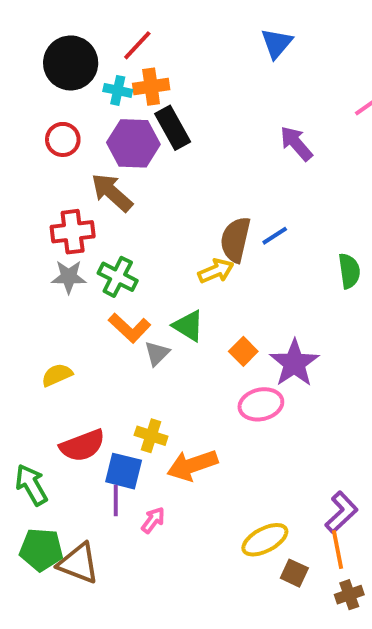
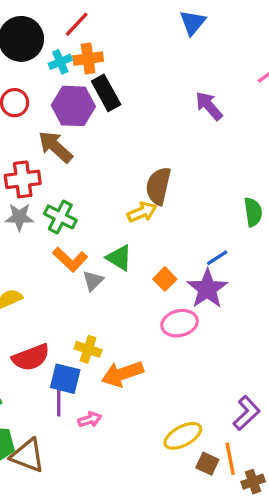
cyan cross: (118, 90) -> (60, 62), turned -35
blue line: (275, 236) -> (217, 258), moved
pink arrow: (153, 520) -> (90, 420), turned 35
orange line: (337, 550) -> (230, 459), moved

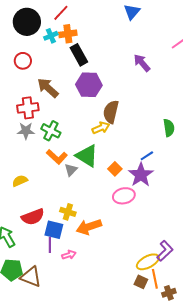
purple hexagon: (73, 106) -> (89, 85), moved
green triangle: (119, 258) -> (87, 156), size x1.4
yellow ellipse: (183, 436) -> (148, 262), moved

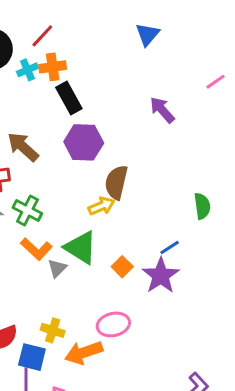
pink ellipse: (124, 196) -> (113, 324), moved

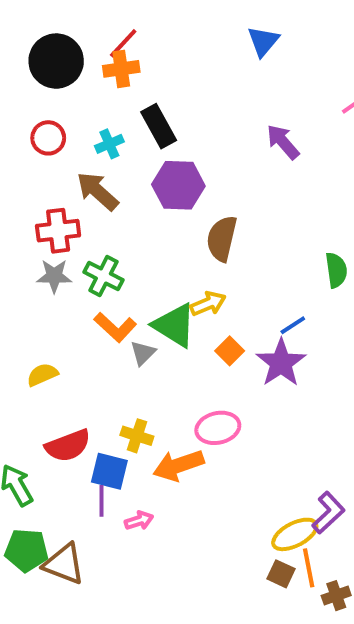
orange cross: (53, 67) -> (121, 69), moved
cyan cross: (27, 70) -> (109, 144), moved
yellow arrow: (101, 206) -> (208, 304), moved

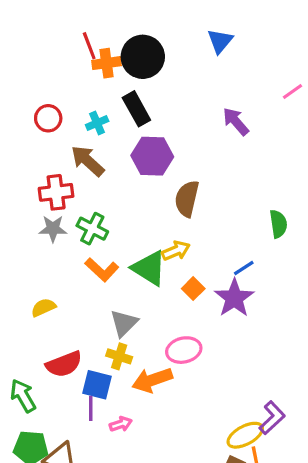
red line: (123, 43) -> (89, 46), moved, turned -64
black circle: (56, 61) -> (143, 57), moved
gray triangle: (143, 353) -> (124, 323), moved, size x1.4

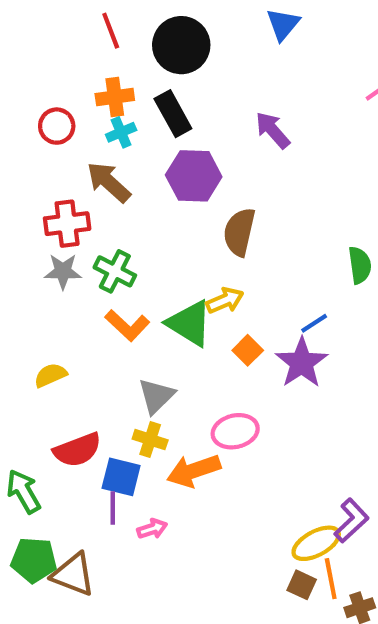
orange cross: (107, 63) -> (115, 97), moved
purple arrow: (236, 121) -> (273, 130), moved

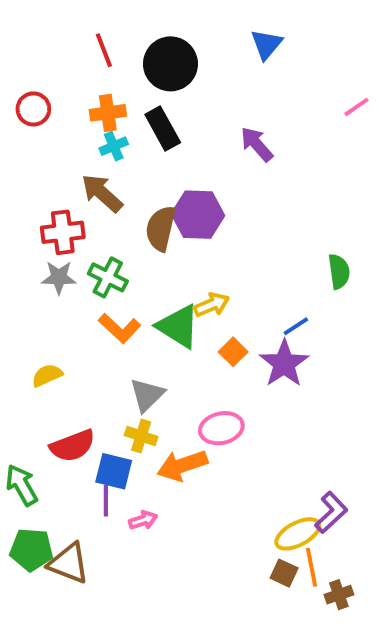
red circle: (57, 126) -> (33, 109), moved
purple hexagon: (194, 176) -> (198, 215), moved
brown semicircle: (239, 232) -> (161, 228), moved

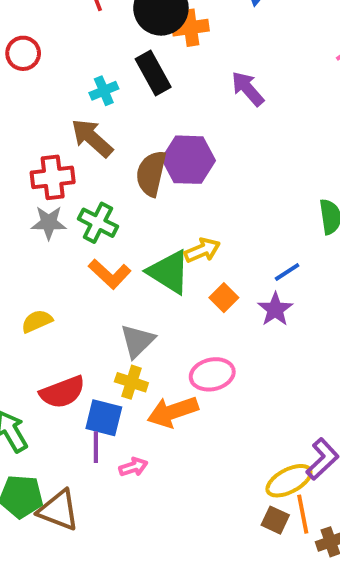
orange cross: (108, 113) -> (191, 28), moved
purple star: (284, 364) -> (275, 309), size x0.7

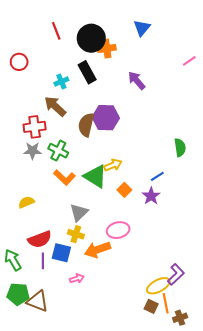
purple line: (96, 447) -> (43, 261), moved

